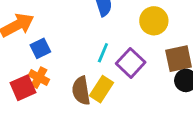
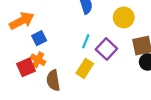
brown semicircle: (81, 91) -> (53, 80), moved

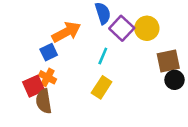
orange arrow: (22, 21) -> (66, 32), moved
purple square: (106, 49) -> (122, 28), moved
brown semicircle: (53, 80) -> (44, 101), moved

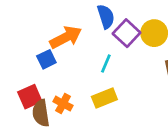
orange cross: (47, 77) -> (63, 104), moved
yellow rectangle: (102, 87) -> (104, 98), turned 35

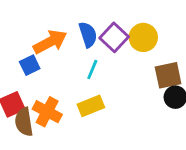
blue semicircle: (106, 16) -> (88, 35), moved
orange cross: (63, 104) -> (47, 112), size x1.4

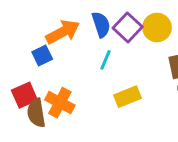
yellow rectangle: (91, 106) -> (128, 97), moved

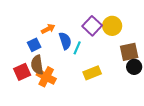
blue semicircle: (101, 25) -> (65, 41), moved
orange arrow: (63, 32) -> (48, 29), size x0.6
brown semicircle: (36, 113) -> (37, 65), moved

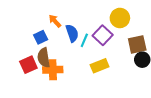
purple square: (92, 26) -> (103, 35), moved
orange arrow: (48, 29) -> (55, 21), turned -104
orange cross: (46, 77) -> (53, 70), turned -30

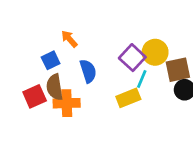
yellow circle: (120, 18) -> (155, 52), moved
blue semicircle: (72, 33) -> (88, 71), moved
cyan line: (84, 40) -> (142, 79), moved

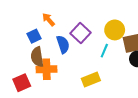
purple square: (132, 58) -> (81, 33), moved
red square: (35, 96) -> (22, 83), moved
yellow rectangle: (128, 98) -> (91, 80), moved

